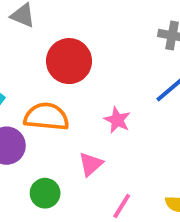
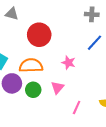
green circle: (45, 193) -> (33, 90), moved

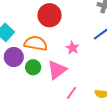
pink triangle: (57, 88) -> (57, 70), size x1.5

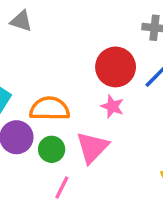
red circle: (50, 15) -> (116, 67), moved
pink line: (72, 93) -> (62, 187), moved

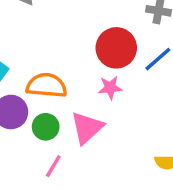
pink star: (112, 106) -> (110, 88), turned -30

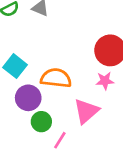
green circle: (46, 127) -> (41, 122), moved

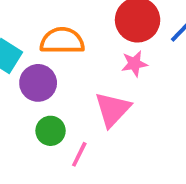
orange semicircle: (56, 78) -> (62, 41), moved
purple circle: (28, 98) -> (38, 83), moved

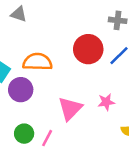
pink star: (134, 64) -> (106, 102), moved
green circle: (51, 131) -> (24, 134), moved

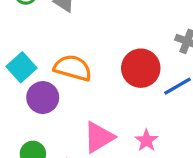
pink star: (106, 102) -> (146, 140), turned 30

